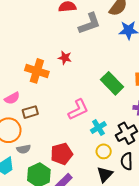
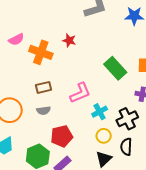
pink semicircle: (12, 98) -> (16, 39), moved
brown rectangle: (30, 112) -> (43, 87), moved
gray semicircle: (24, 149) -> (44, 111), moved

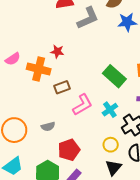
red star: (69, 40) -> (57, 52), moved
brown rectangle: (43, 87) -> (62, 87), moved
cyan cross: (100, 112) -> (110, 110), moved

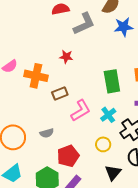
red star: (57, 52) -> (66, 57), moved
green rectangle: (114, 76) -> (112, 81), turned 40
yellow circle: (111, 145) -> (103, 144), moved

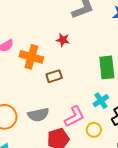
pink L-shape: (81, 111) -> (74, 117), moved
gray semicircle: (47, 133) -> (38, 115), size x1.5

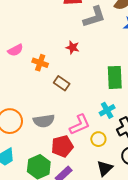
orange cross: (31, 57) -> (40, 63), size x0.7
brown rectangle: (54, 76) -> (62, 83), turned 49

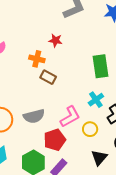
orange cross: (40, 63) -> (37, 59), moved

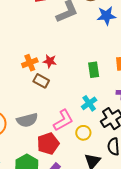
red star: (55, 40) -> (50, 61), moved
orange cross: (37, 59) -> (30, 63), turned -35
green rectangle: (100, 66) -> (94, 70), size x0.7

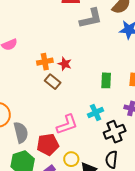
gray semicircle: (27, 120) -> (21, 132), moved, turned -100
yellow circle: (83, 133) -> (71, 159), moved

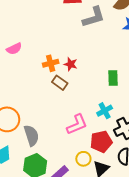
red pentagon: (48, 144) -> (101, 142), moved

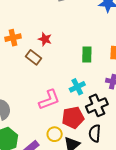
orange cross: (51, 63) -> (13, 38), moved

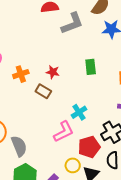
green rectangle: (87, 54) -> (91, 67), moved
cyan cross: (77, 87) -> (79, 112), moved

